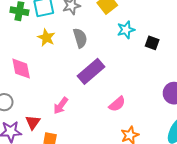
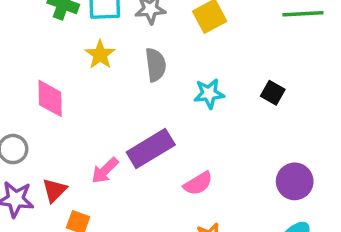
cyan star: (126, 30) -> (209, 94), moved
purple rectangle: (91, 71) -> (151, 148), moved

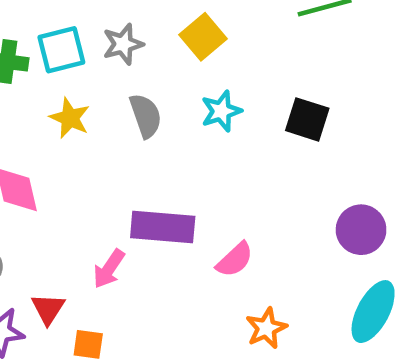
black square: (273, 93) -> (307, 119), size x1.4
cyan star: (209, 94) -> (221, 111), moved
purple rectangle: (151, 148) -> (163, 227), turned 48

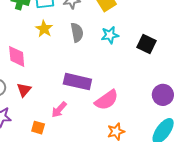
pink semicircle: (235, 260) -> (107, 100), size x1.4
pink arrow: (109, 269) -> (59, 110), moved
red triangle: (48, 309) -> (24, 90), moved

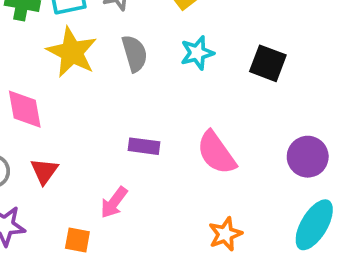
yellow star: (44, 29) -> (72, 52), size x1.5
purple rectangle: (77, 82) -> (144, 146), size x0.6
pink semicircle: (107, 100) -> (216, 153), moved, turned 95

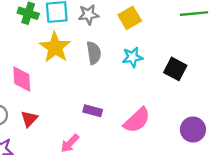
pink semicircle: (216, 153) -> (137, 120), turned -104

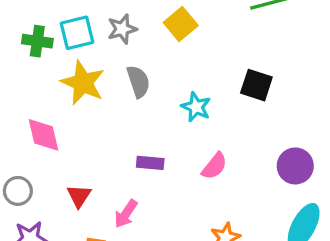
cyan star: (132, 57) -> (196, 107), moved, turned -30
red triangle: (29, 119) -> (79, 196), moved
pink semicircle: (137, 120) -> (214, 166), size x0.7

